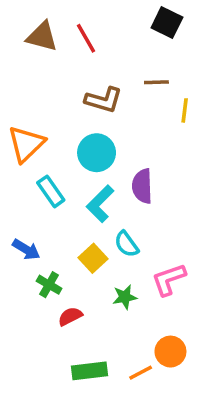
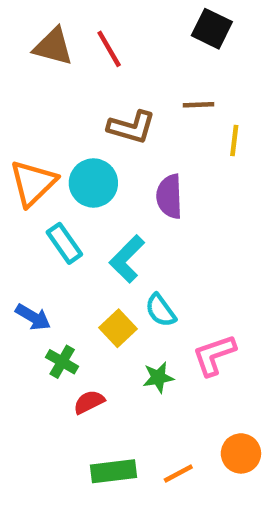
cyan circle: (97, 153) -> (93, 183), moved
purple semicircle: (142, 186) -> (169, 196), moved
orange circle: (170, 352) -> (241, 453), moved

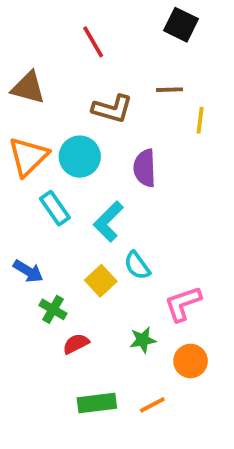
brown triangle: (53, 47) -> (28, 88), moved
green star: (158, 377) -> (143, 340), moved
orange circle: (241, 453) -> (191, 361), moved

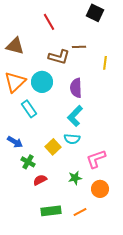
brown line: (170, 90) -> (79, 47), moved
cyan L-shape: (108, 221) -> (75, 116), moved
cyan semicircle: (137, 265) -> (72, 139), turned -49

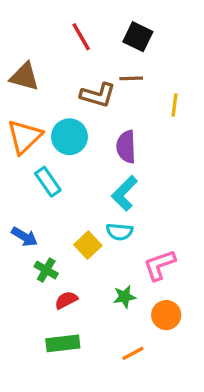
black square: (95, 13) -> (138, 37), moved
green rectangle: (51, 211) -> (63, 343), moved

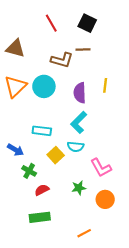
yellow line: (175, 105) -> (105, 85), moved
cyan rectangle: (48, 182) -> (42, 131), moved, turned -48
pink L-shape: (160, 265) -> (101, 168), turned -100
orange line: (133, 353) -> (84, 233), moved

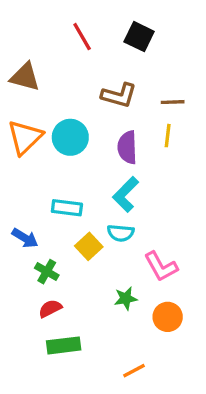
brown line: (83, 49) -> (173, 102), moved
brown L-shape: (62, 60) -> (119, 95), moved
red semicircle: (42, 190) -> (50, 308), moved

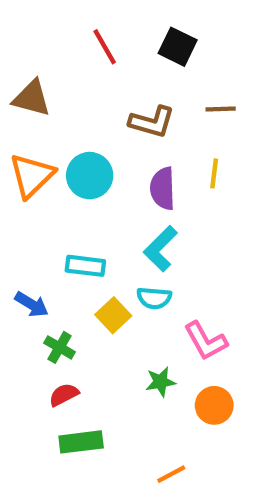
brown line: (173, 102) -> (221, 109), moved

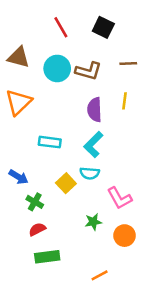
cyan circle: (90, 176) -> (57, 68), moved
cyan rectangle: (85, 266) -> (50, 142), moved

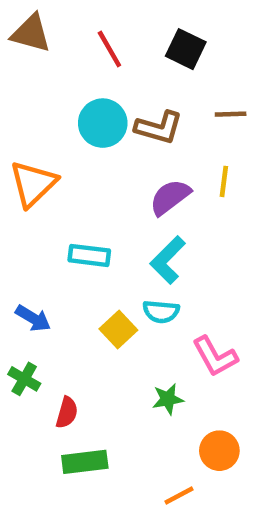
brown triangle: (19, 57) -> (31, 33), moved
purple semicircle: (95, 110) -> (170, 197), turned 55
green cross: (35, 202) -> (24, 379), moved
red semicircle: (37, 229) -> (67, 413), turned 133
orange circle: (125, 236) -> (219, 451), moved

